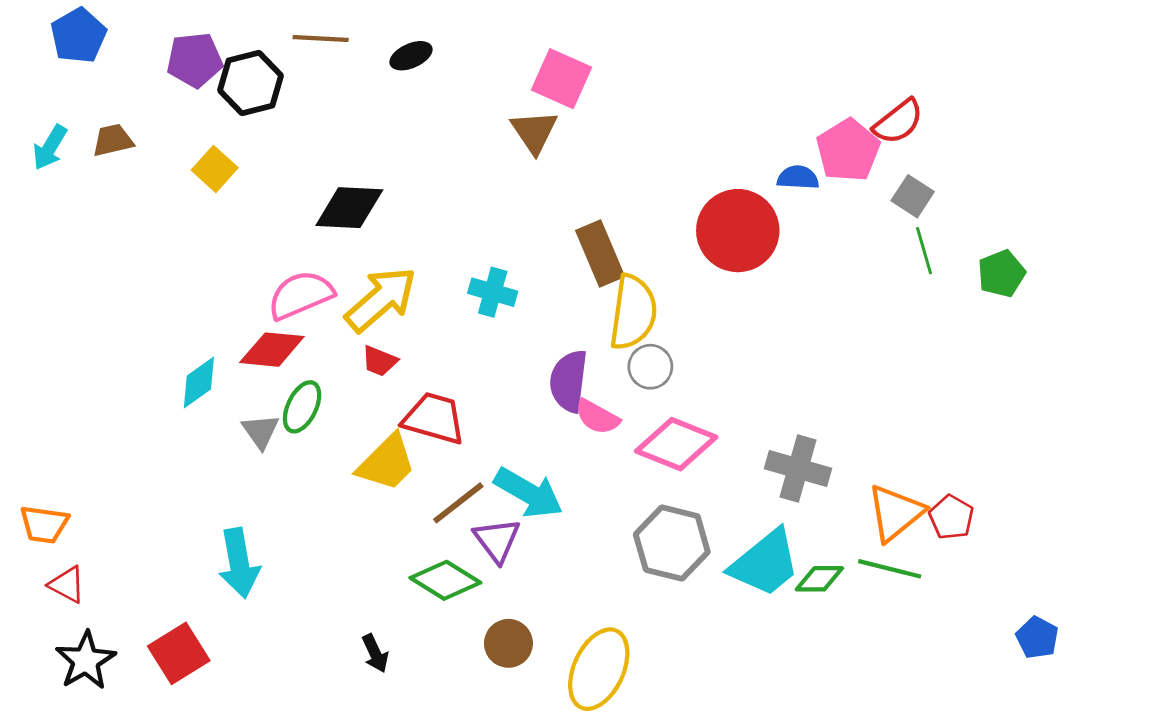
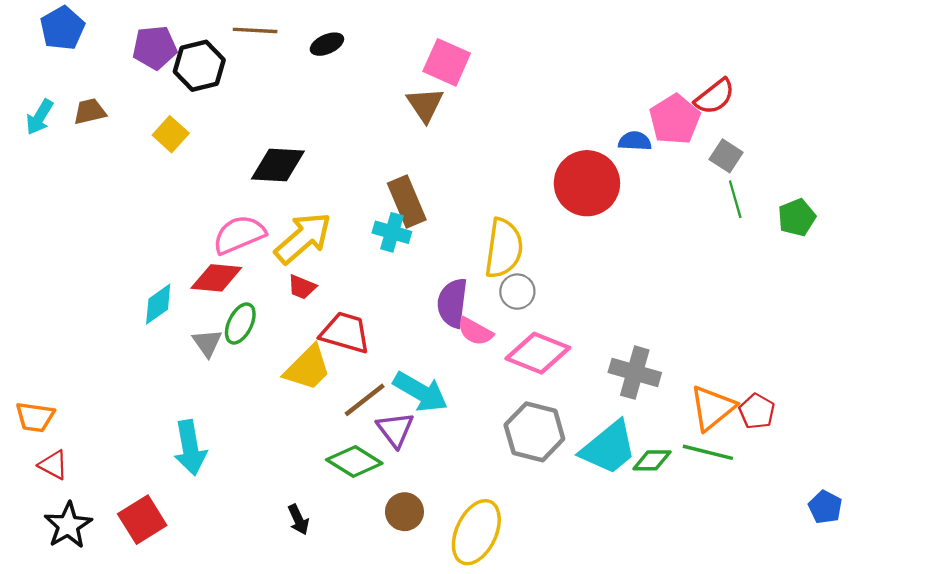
brown rectangle: (600, 254) -> (407, 201), moved

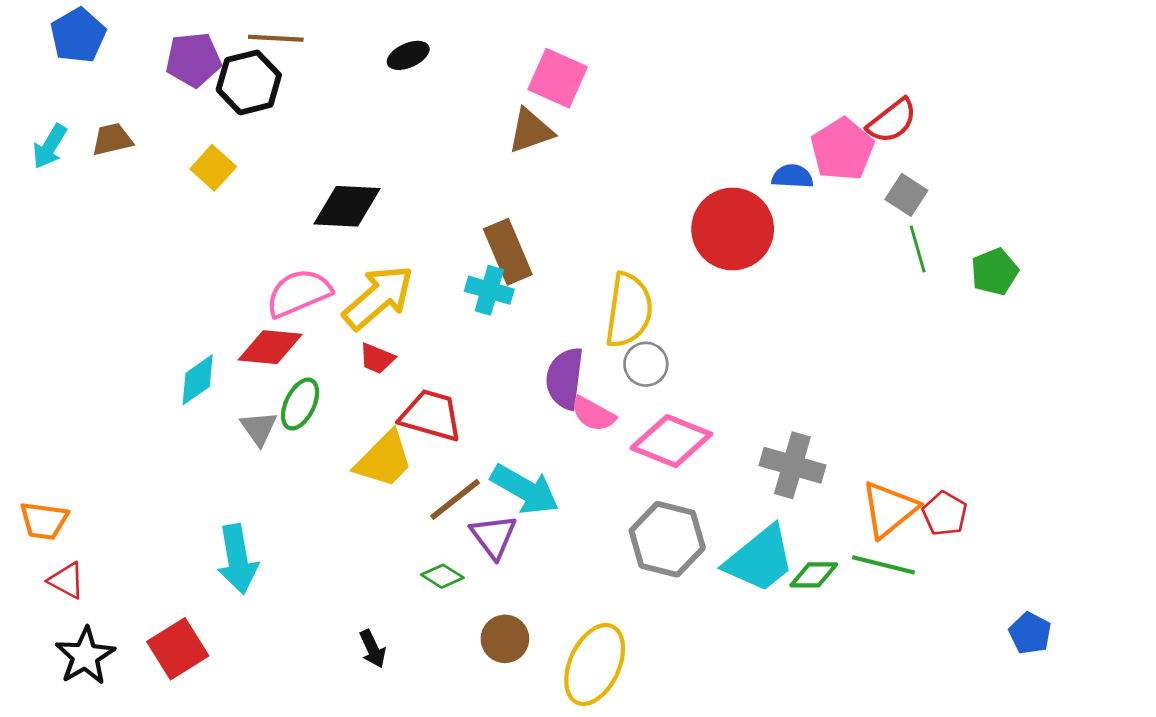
brown line: (255, 30) -> (276, 38), moved
brown triangle: (425, 105) -> (531, 131), turned 45
green diamond: (354, 461) -> (442, 576), size x0.6

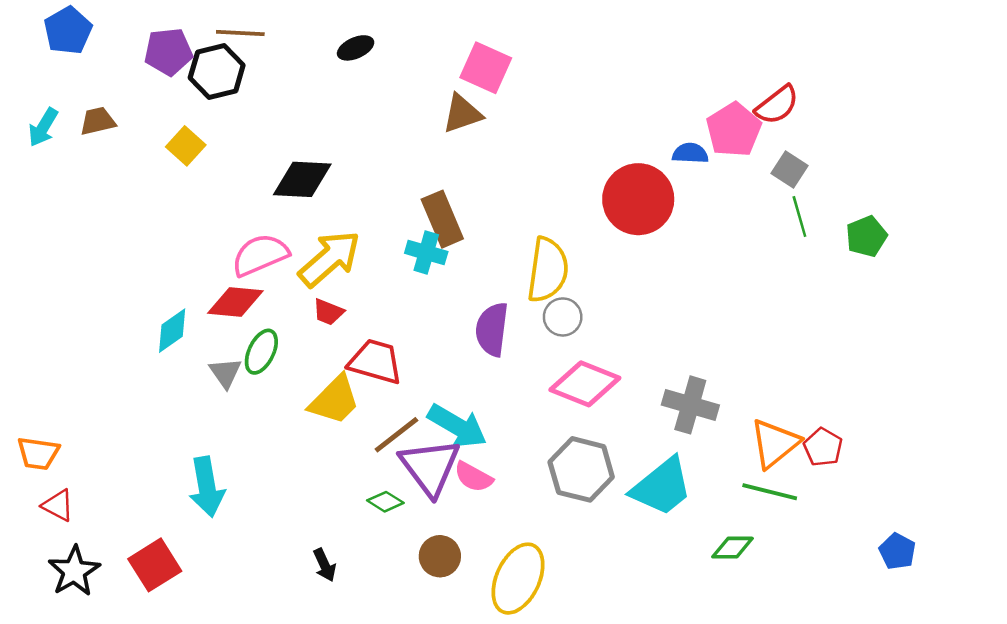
pink semicircle: (593, 414) -> (473, 477), moved
purple triangle: (494, 536) -> (430, 467), size x1.5
green diamond: (814, 575) -> (732, 548), moved

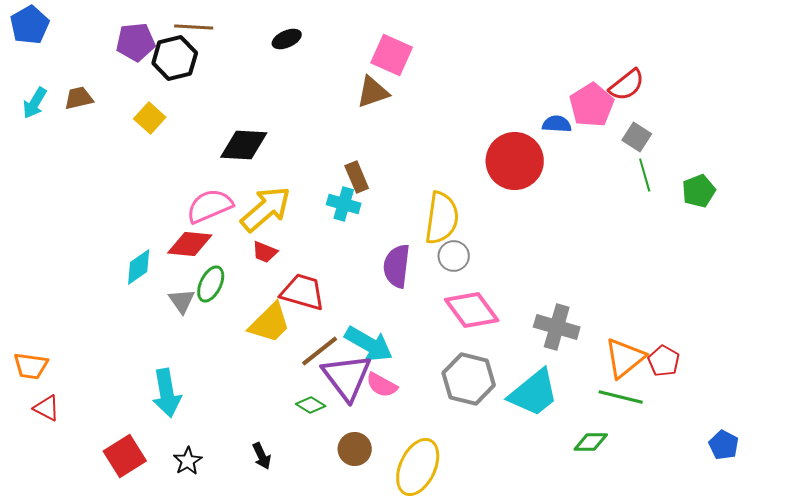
blue pentagon: (68, 31) -> (30, 25), moved
brown rectangle: (442, 219) -> (357, 177), size x0.7
pink diamond: (585, 384) -> (472, 310), turned 32
black star: (74, 571) -> (188, 461), moved, size x0.7

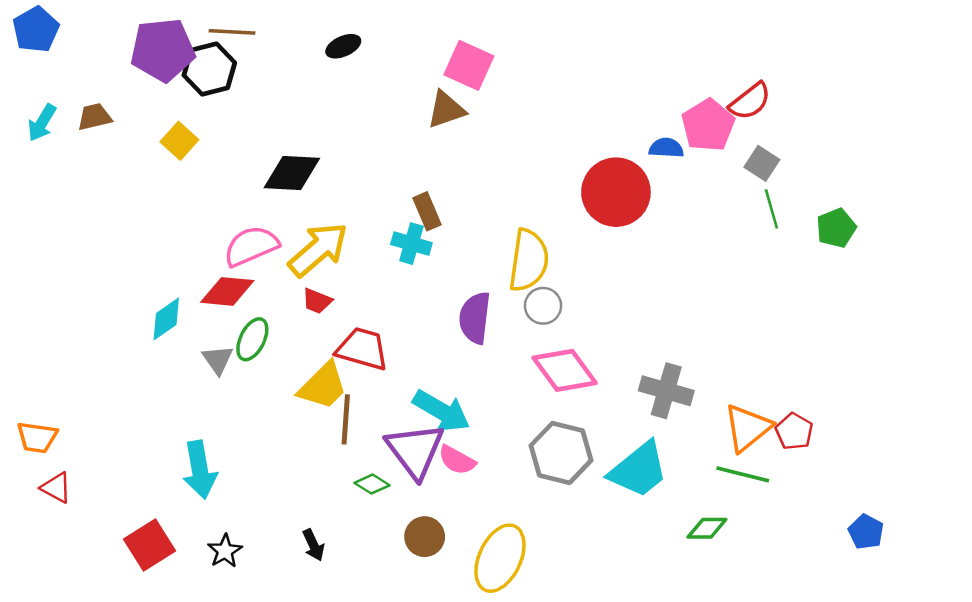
purple pentagon: (136, 42) -> (163, 50), size x1.4
brown line: (320, 351) -> (346, 419), moved, turned -48

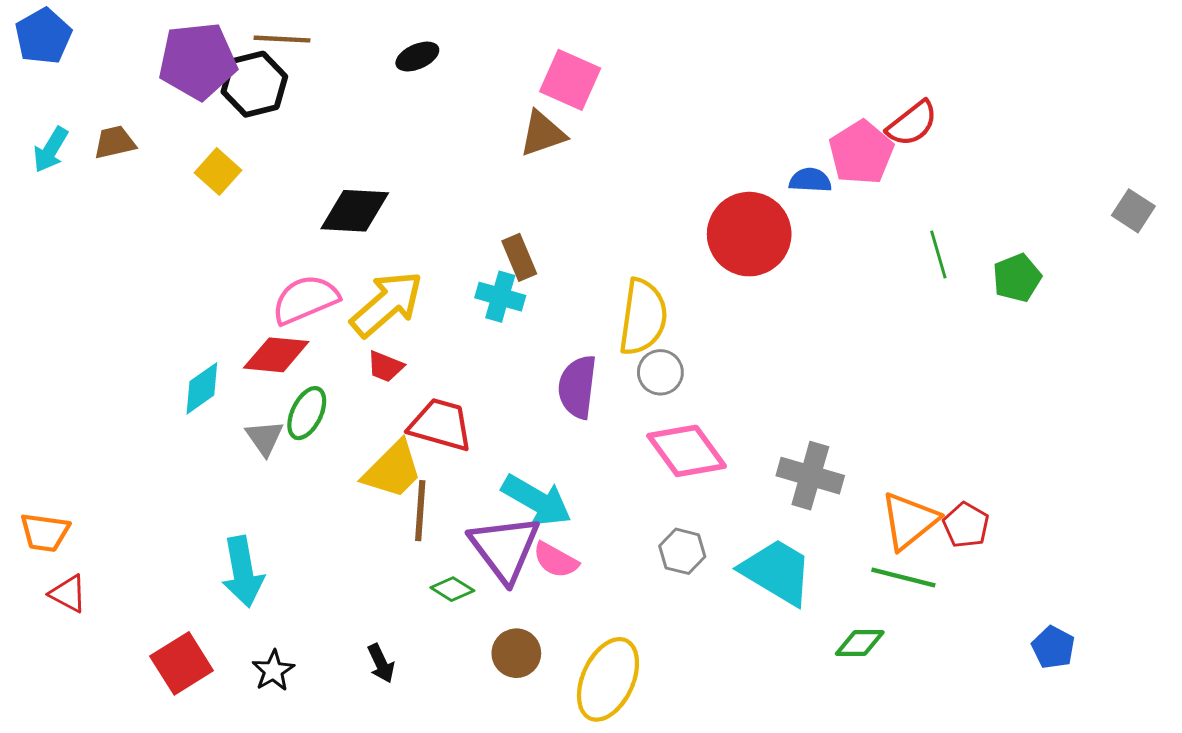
gray square: (762, 163) -> (1133, 211), moved
gray hexagon: (561, 453) -> (682, 551), size x0.6
cyan trapezoid: (639, 470) -> (777, 572), turned -110

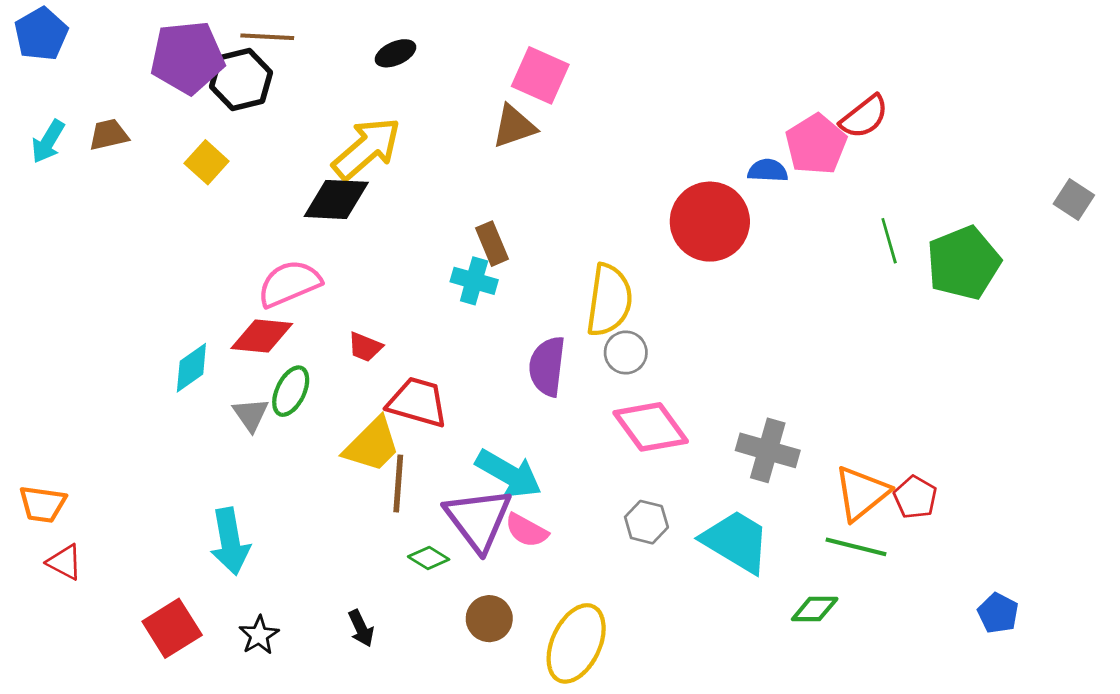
green pentagon: (1017, 278) -> (964, 263), size x1.6
yellow arrow: (387, 304) -> (367, 148), moved

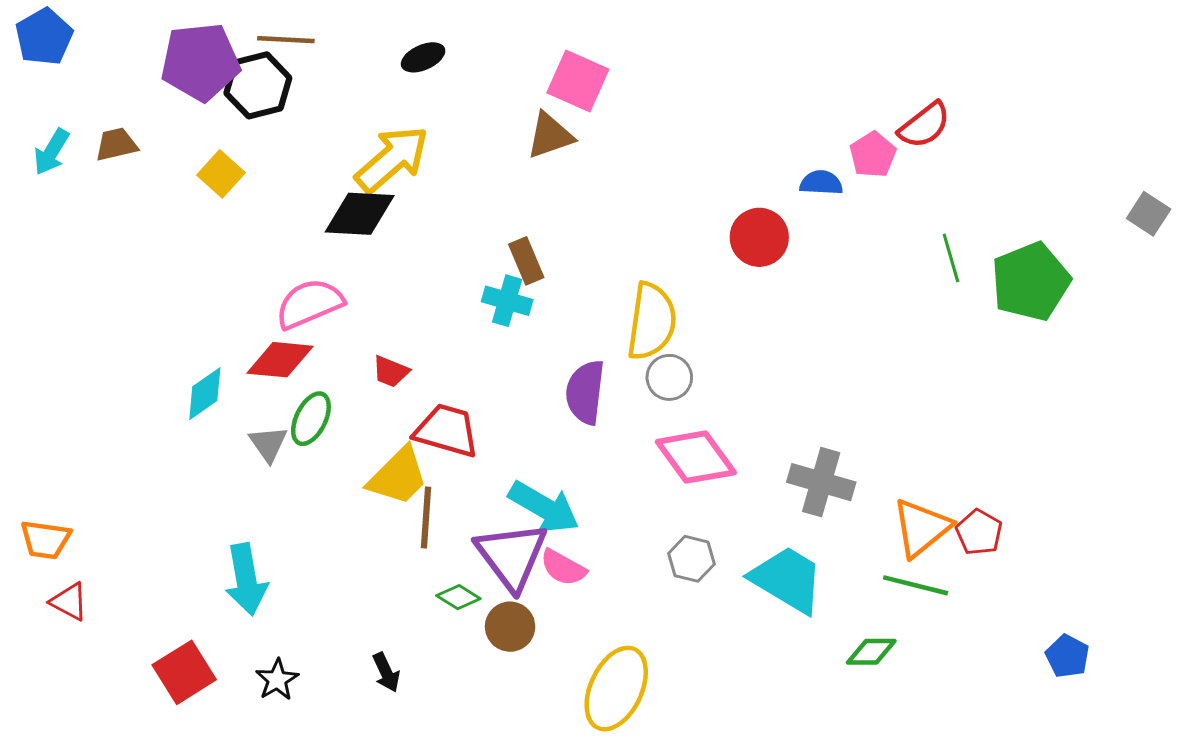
pink pentagon: (816, 144) -> (873, 155), size x0.7
red circle: (710, 222) -> (759, 237), size x0.7
brown circle: (489, 619) -> (510, 627), moved

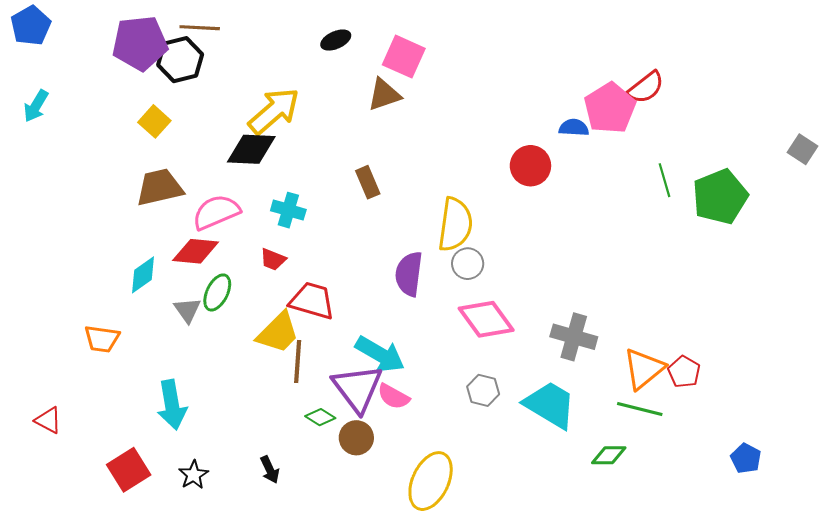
black ellipse: (423, 57) -> (336, 40), moved
brown trapezoid: (116, 144) -> (160, 187), moved, size x1.6
pink pentagon: (873, 155) -> (610, 108), size x1.6
cyan cross: (507, 301) -> (288, 210), moved
orange trapezoid: (46, 540) -> (102, 339), moved

